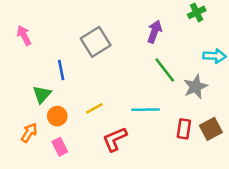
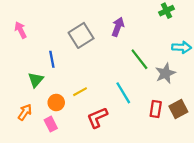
purple arrow: (154, 32) -> (118, 27), moved
cyan line: (146, 110) -> (123, 93), turned 60
orange circle: (57, 116) -> (56, 103), moved

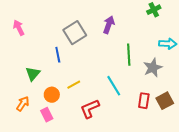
blue line: (52, 59) -> (58, 55), moved
green line: (139, 59) -> (129, 55), turned 35

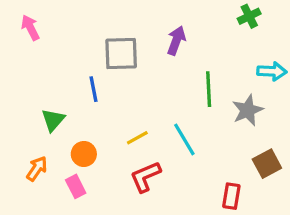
pink arrow: (19, 28) -> (30, 28), moved
gray square: (75, 33) -> (121, 53), turned 30
yellow line: (74, 85) -> (137, 138), moved
red rectangle: (144, 101) -> (231, 196), moved

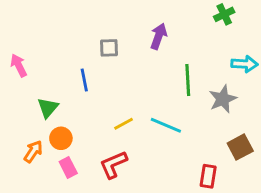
pink arrow: (30, 28) -> (19, 65), moved
gray square: (121, 53) -> (109, 48), size x0.6
cyan line: (184, 139) -> (166, 125), turned -36
orange circle: (84, 154) -> (61, 138), moved
red L-shape: (145, 177) -> (113, 165), moved

